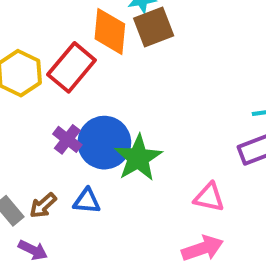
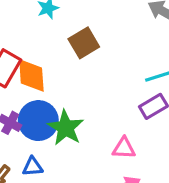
brown square: (154, 27) -> (84, 43), moved
orange diamond: (110, 31) -> (31, 76), moved

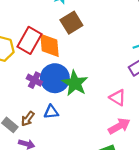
brown square: (84, 43) -> (71, 23), moved
pink triangle: (124, 148) -> (118, 98), turned 30

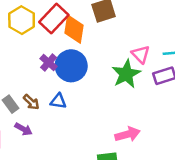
green star: (75, 83) -> (126, 74), moved
pink triangle: (118, 98) -> (141, 54), moved
brown arrow: (28, 119) -> (31, 102), turned -98

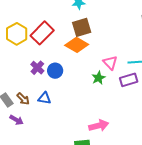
orange diamond: (74, 29) -> (77, 45), moved, turned -70
blue circle: (71, 66) -> (55, 71), size x0.6
green star: (126, 74) -> (98, 78), size x0.6

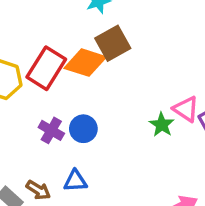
orange diamond: (77, 45) -> (85, 63), moved
pink triangle: (110, 63) -> (186, 109), moved

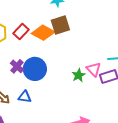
red rectangle: (46, 68) -> (21, 31), size x0.7
blue circle: (83, 129) -> (35, 69), size x1.5

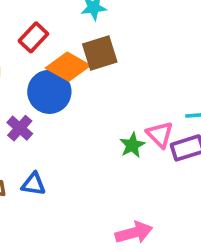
red rectangle: (21, 31) -> (33, 37), moved
blue circle: (35, 69) -> (49, 92), moved

